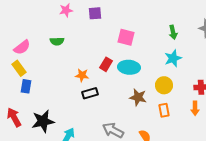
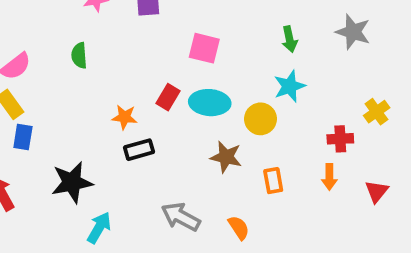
green semicircle: (57, 41) -> (79, 55), turned 88
yellow circle: (164, 85) -> (260, 119), moved
black star: (43, 121) -> (72, 182), moved

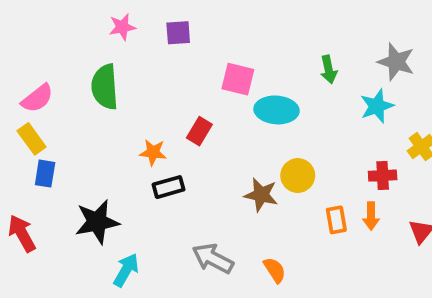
green semicircle: (79, 55) -> (105, 87), size x1.6
cyan star: (290, 86) -> (377, 106), moved
cyan ellipse: (210, 103) -> (277, 110), moved
yellow circle: (260, 119) -> (298, 176), moved
orange rectangle: (273, 181) -> (336, 220), moved

